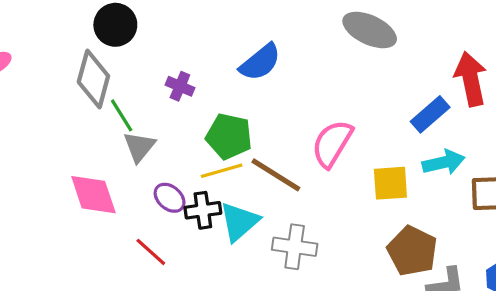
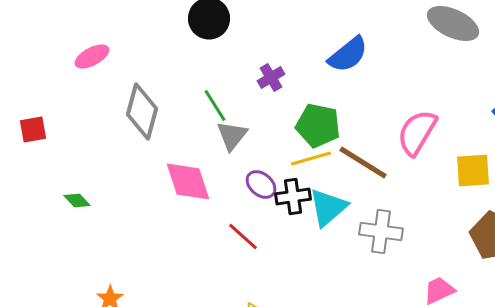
gray diamond: (93, 79) -> (142, 111), moved
purple cross: (180, 86) -> (271, 77), turned 36

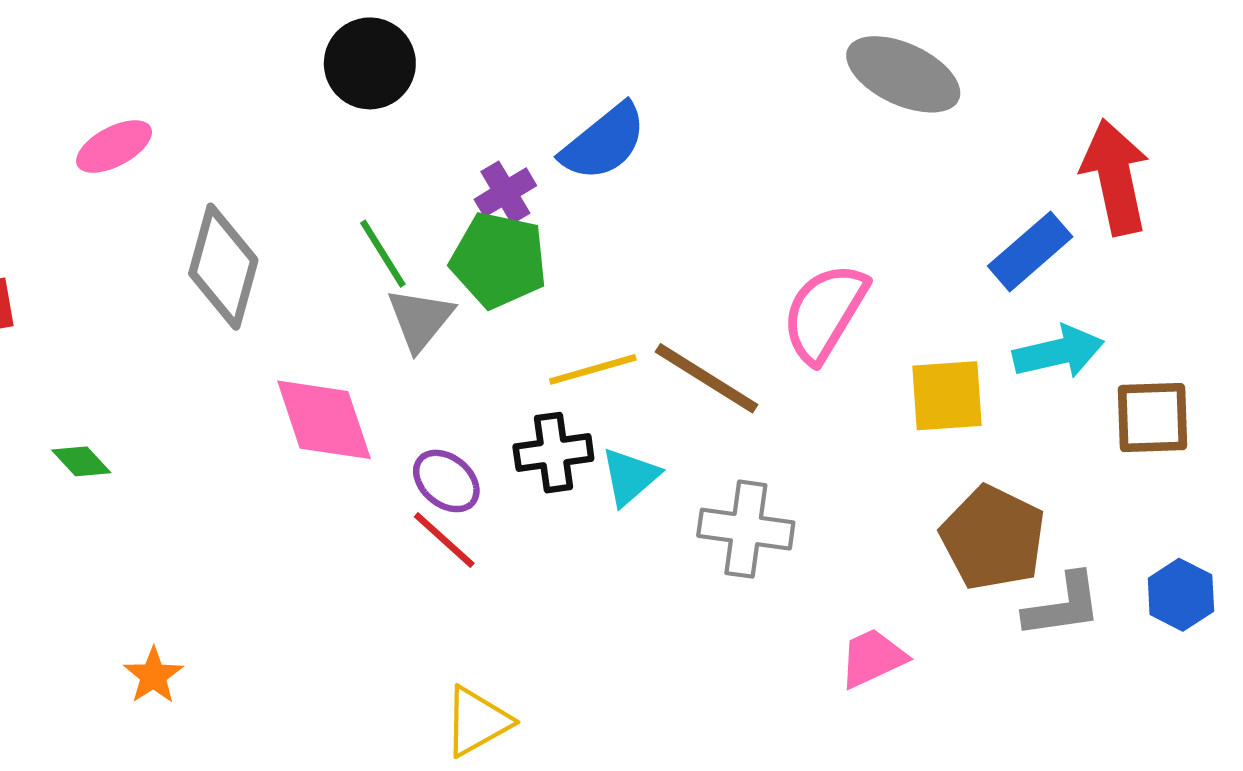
blue semicircle: (348, 54) -> (604, 142), moved
green pentagon: (318, 125) -> (499, 260), moved
purple ellipse: (261, 184) -> (446, 481), moved
cyan triangle: (328, 207) -> (630, 477), size x0.7

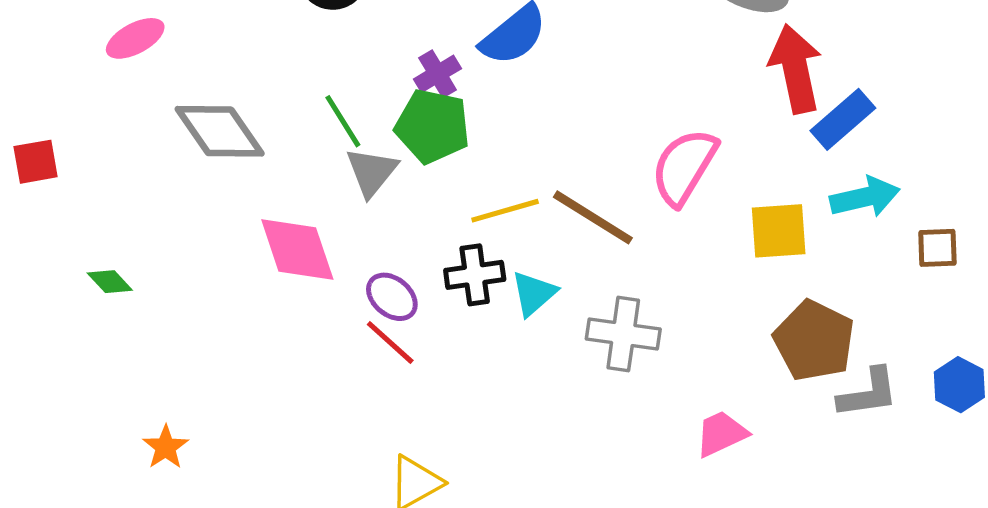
red arrow: (1115, 177) -> (796, 69), moved
gray diamond: (223, 267) -> (220, 131), turned -50
brown square: (1152, 418) -> (937, 248), size x0.7

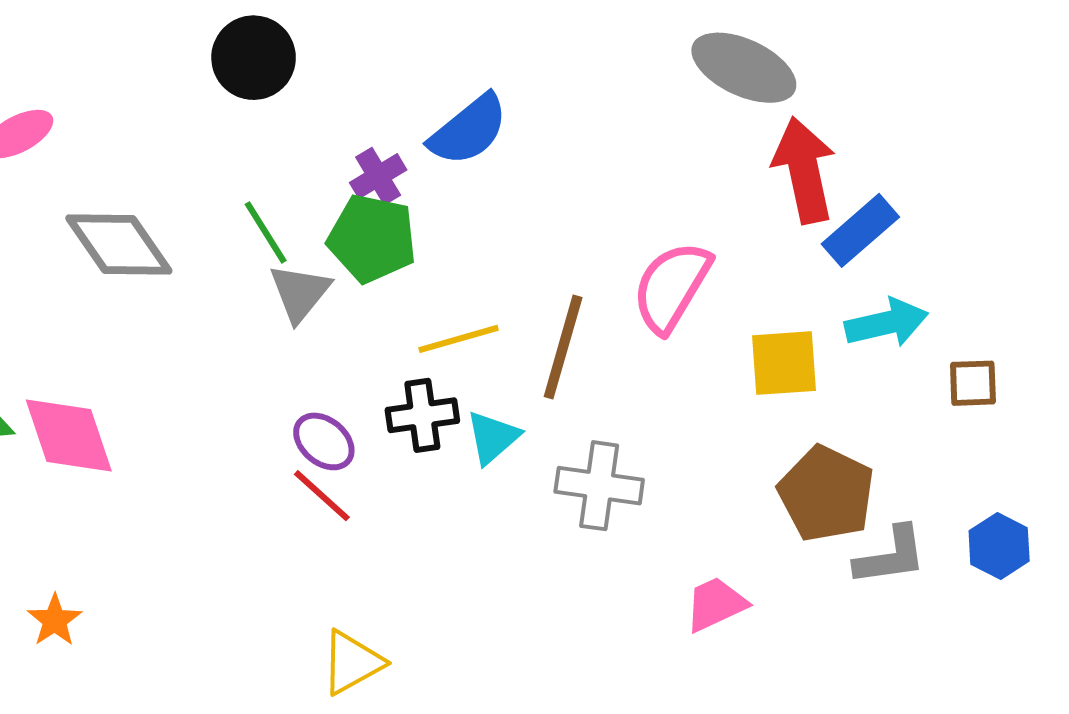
brown line: (593, 217) -> (563, 347), turned 74
pink diamond: (297, 250) -> (69, 435), moved

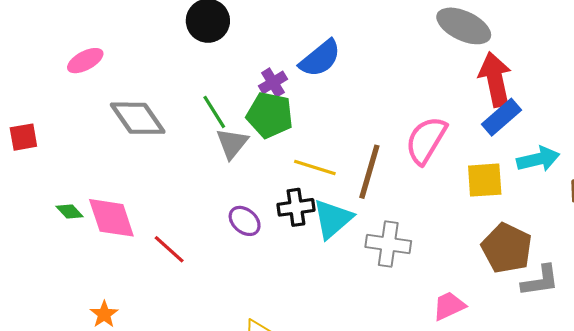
blue rectangle: (860, 230) -> (501, 117), moved
yellow line: (459, 339) -> (315, 167), turned 33
cyan triangle: (493, 437) -> (333, 219), size x1.4
red line: (322, 496) -> (169, 249), moved

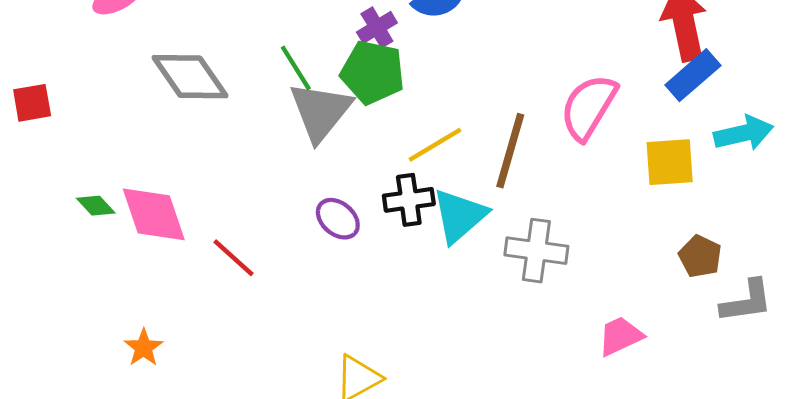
gray triangle: (232, 143) -> (320, 111), size x1.4
yellow line: (315, 167) -> (435, 145), turned -48
brown pentagon: (507, 248) -> (700, 256), size x0.6

